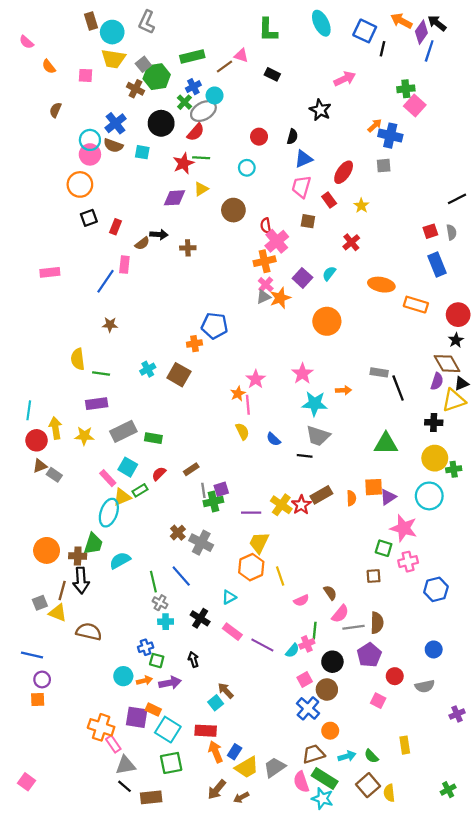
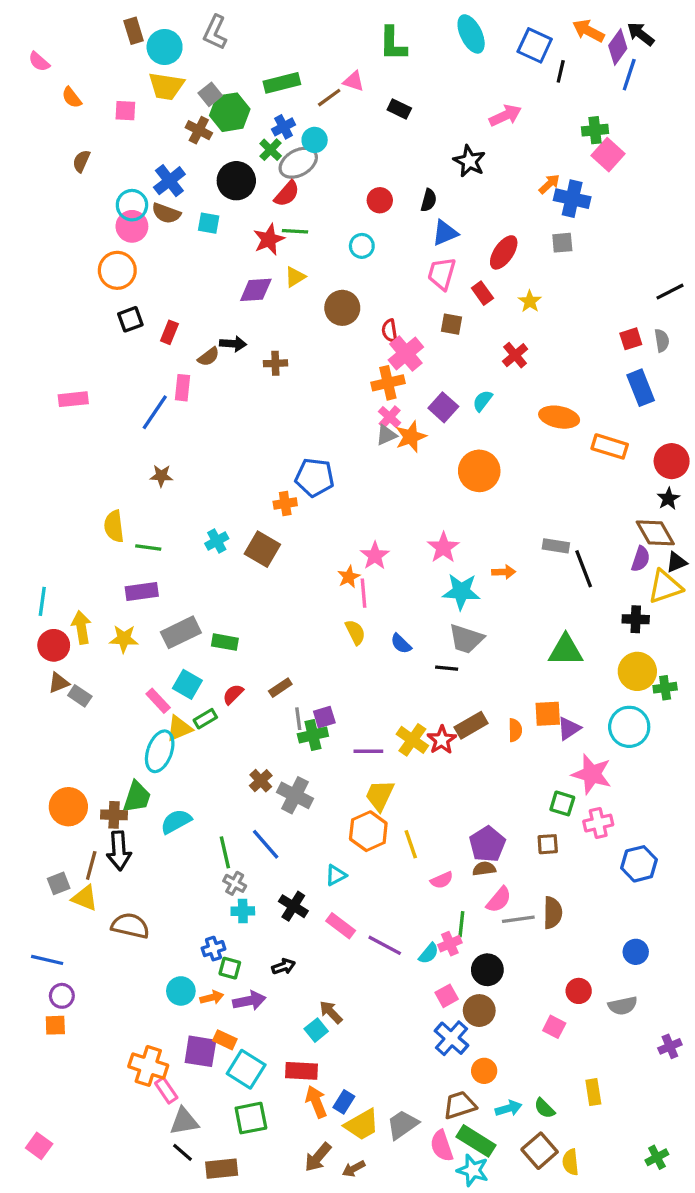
brown semicircle: (330, 593) -> (484, 869), turned -64
purple pentagon: (369, 655) -> (487, 844), moved
black arrow: (193, 659) -> (284, 966), turned 88

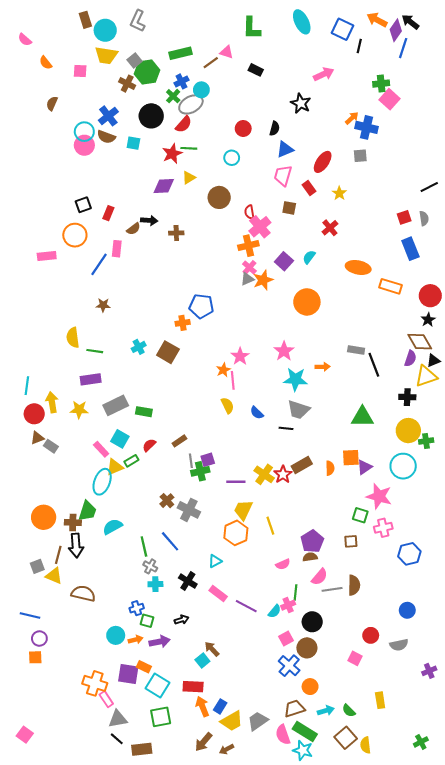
orange circle: (117, 270) -> (75, 235), moved
yellow line: (411, 844) -> (270, 526), moved

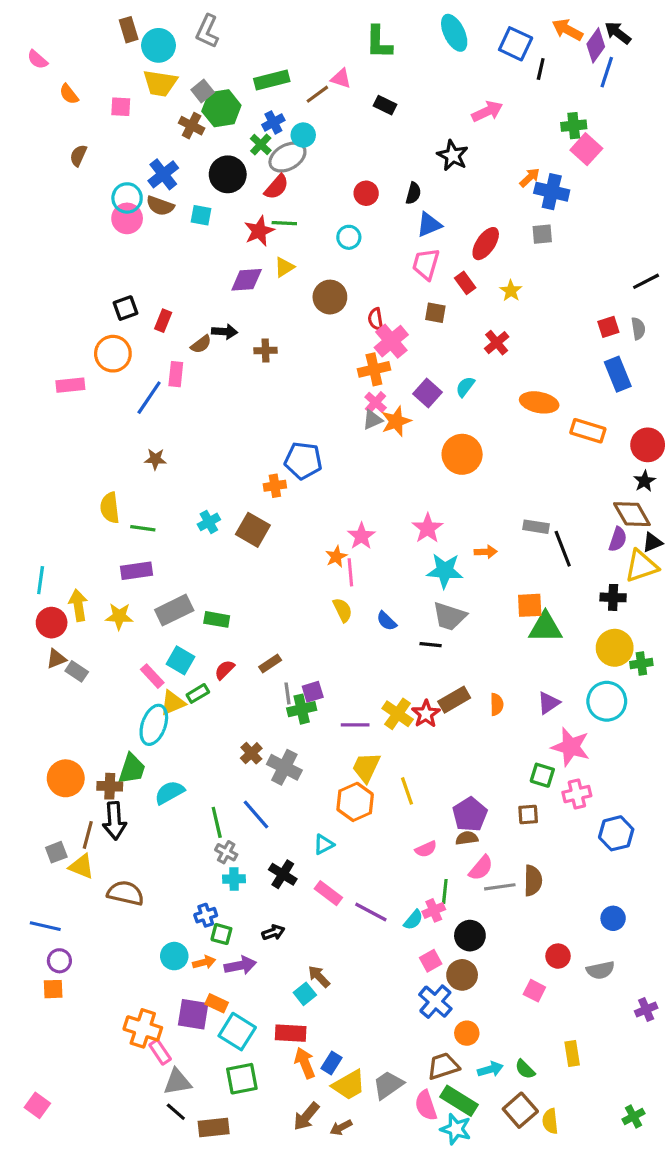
orange square: (351, 458) -> (530, 605), moved

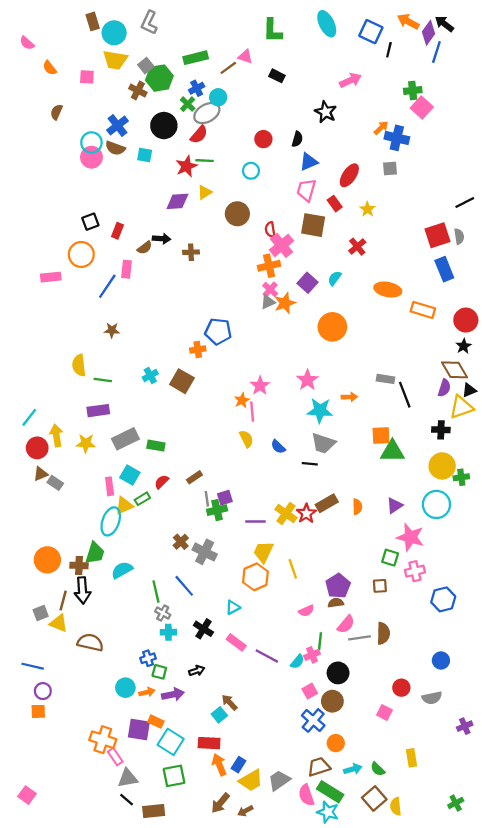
brown square: (435, 313) -> (313, 225), size x1.6
red square: (608, 327) -> (438, 235), size x1.6
cyan line: (41, 580) -> (29, 417), turned 30
pink rectangle: (152, 676) -> (110, 486), turned 36

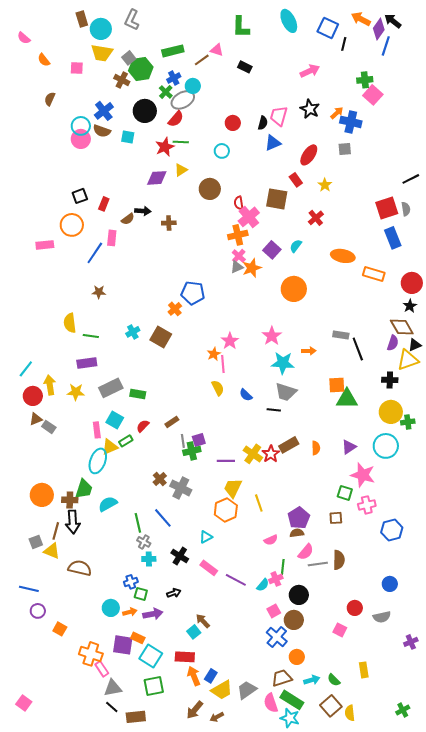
black star: (326, 112) -> (310, 109), moved
pink trapezoid: (306, 190) -> (279, 116), moved
orange cross: (198, 349) -> (175, 309), turned -32
orange square: (38, 711) -> (60, 629), moved, turned 32

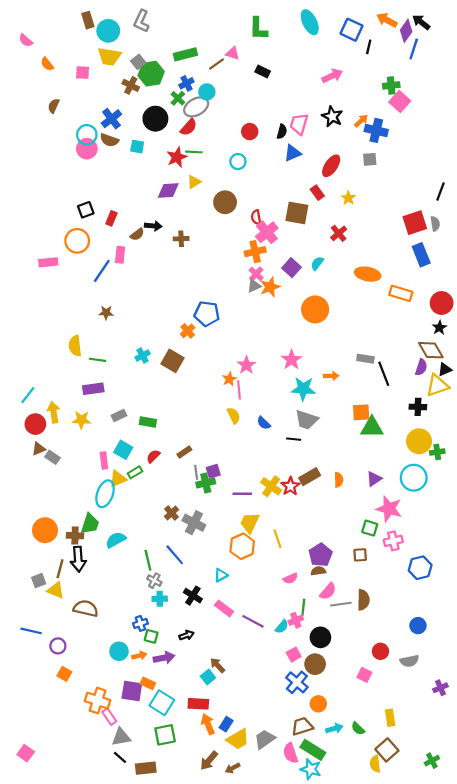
black line: (411, 179) -> (440, 192), turned -42
gray rectangle: (111, 388) -> (119, 416), size x0.6
purple circle: (38, 611) -> (58, 646), moved
brown square: (331, 706) -> (387, 750), moved

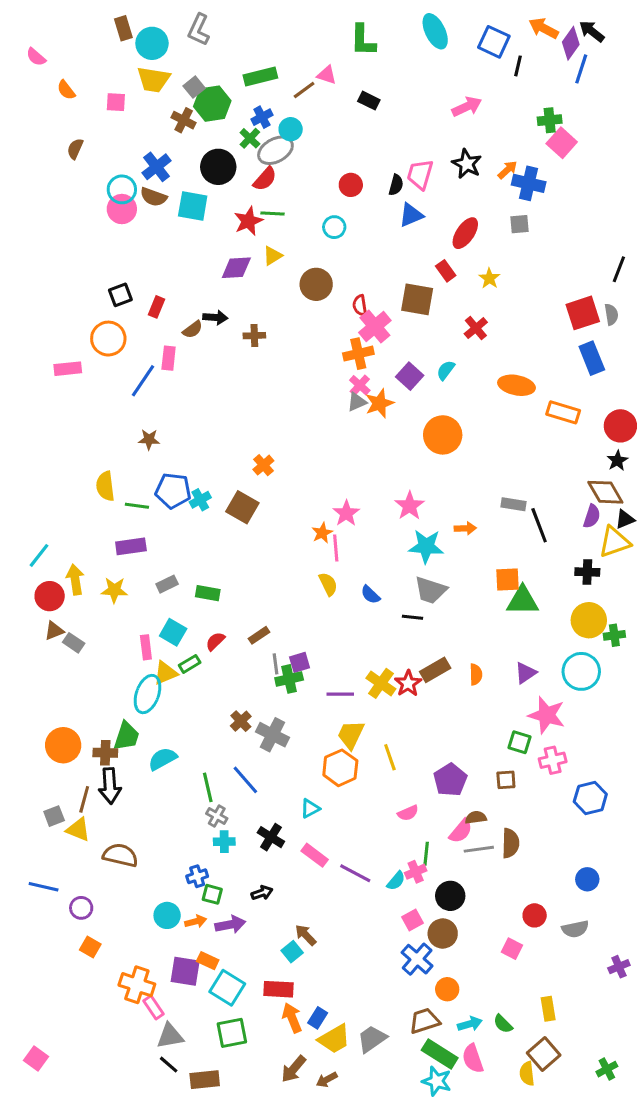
cyan square: (137, 147) -> (193, 206), size x1.5
blue pentagon: (207, 314) -> (173, 491), moved
brown semicircle: (318, 571) -> (476, 818), moved
pink semicircle: (290, 753) -> (473, 1059), moved

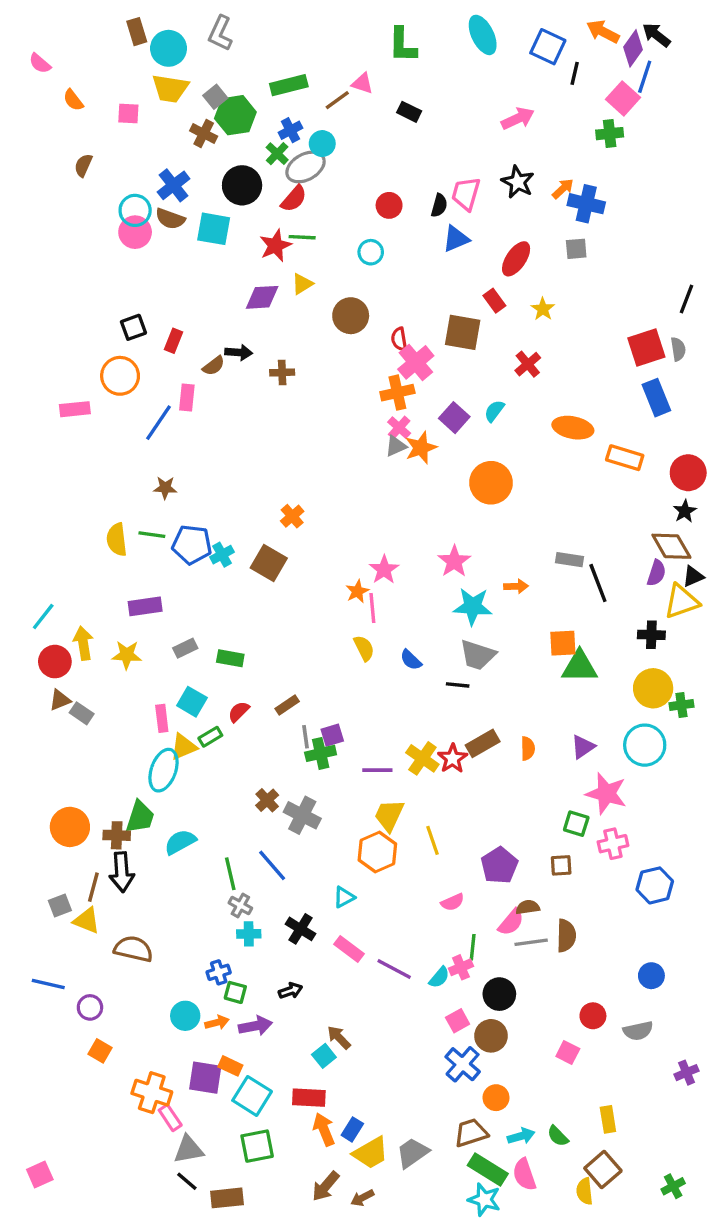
pink square: (562, 143) -> (623, 98), moved
green line: (137, 506) -> (152, 535), moved
pink square: (36, 1059) -> (40, 1175), turned 30

